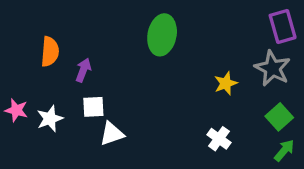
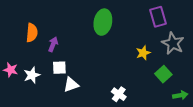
purple rectangle: (283, 26) -> (158, 17), moved
green square: (279, 117) -> (163, 74), moved
white cross: (219, 139) -> (119, 94), moved
green arrow: (284, 150) -> (180, 95), turned 40

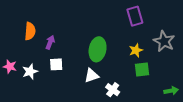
purple rectangle: (158, 17) -> (135, 16), moved
green ellipse: (103, 22) -> (98, 49), moved
green square: (163, 74) -> (142, 70), moved, turned 35
white triangle: (71, 85) -> (92, 76), moved

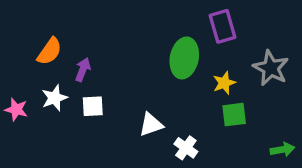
orange semicircle: (30, 31) -> (50, 51), turned 30
green ellipse: (98, 49) -> (184, 58), moved
white star: (30, 72) -> (55, 98), moved

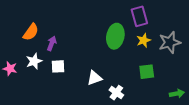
gray star: (271, 68) -> (170, 42), turned 30
yellow star: (224, 83) -> (144, 40), moved

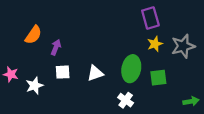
green ellipse: (115, 36) -> (131, 69), moved
white star: (34, 61) -> (34, 86), moved
white triangle: (94, 78) -> (95, 73), moved

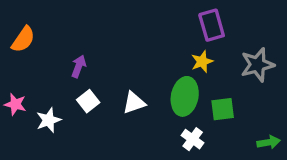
orange semicircle: (33, 35) -> (23, 39), moved
yellow star: (155, 44) -> (202, 62), moved
white square: (63, 72) -> (88, 101), turned -35
white cross: (126, 100) -> (193, 139), moved

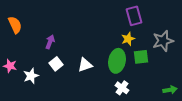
orange semicircle: (23, 39) -> (15, 25), turned -60
green square: (223, 109) -> (141, 57), moved

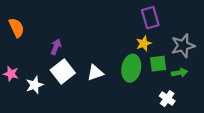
white square: (56, 64) -> (63, 72), size x1.5
white cross: (122, 88) -> (167, 99), moved
green arrow: (170, 90) -> (180, 73), moved

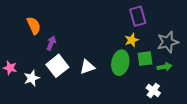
orange semicircle: (17, 28) -> (34, 26), moved

